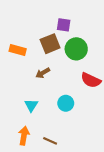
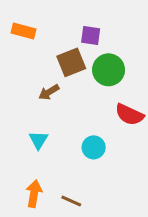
orange rectangle: (18, 50) -> (24, 31), moved
brown arrow: (43, 73) -> (49, 92), moved
cyan triangle: (31, 105) -> (38, 140), moved

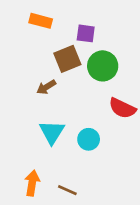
orange rectangle: (24, 31) -> (41, 21), moved
cyan triangle: (38, 140) -> (52, 132), moved, size x1.4

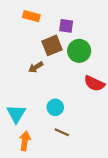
cyan triangle: (52, 132) -> (16, 114), moved
cyan circle: (89, 139) -> (55, 107), moved
brown line: (67, 190) -> (62, 132), moved

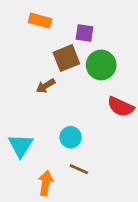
orange arrow: (25, 141) -> (46, 183), moved

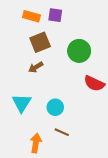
purple square: (84, 33) -> (55, 15), moved
brown square: (66, 58) -> (40, 42), moved
cyan triangle: (21, 146) -> (22, 103), moved

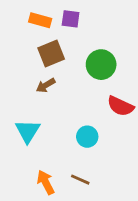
cyan circle: (55, 107) -> (87, 137), moved
brown line: (62, 132) -> (80, 180), moved
orange arrow: (36, 143) -> (46, 182), turned -36

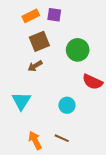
orange rectangle: (40, 20) -> (31, 16), turned -42

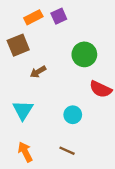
purple square: (54, 15) -> (59, 16), turned -32
brown square: (39, 41) -> (18, 45), moved
orange arrow: (35, 140) -> (25, 152), moved

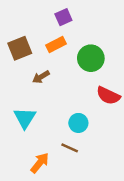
orange rectangle: (33, 17) -> (56, 44), moved
brown line: (67, 151) -> (70, 148), moved
orange arrow: (25, 152) -> (40, 163), moved, turned 66

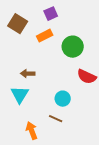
brown square: (20, 48) -> (18, 24), moved, turned -36
brown arrow: (41, 77) -> (28, 74), moved, turned 32
orange arrow: (40, 163) -> (32, 131), turned -60

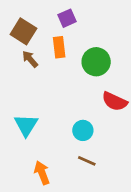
orange rectangle: (45, 36) -> (59, 47), turned -70
brown arrow: (28, 74) -> (30, 59), moved, turned 48
brown line: (56, 119) -> (87, 161), moved

